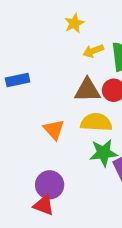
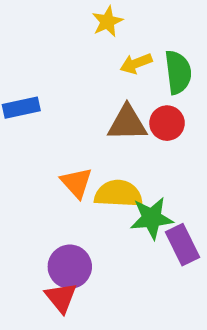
yellow semicircle: (96, 122) -> (118, 194), moved
red triangle: (44, 205) -> (61, 298), turned 30

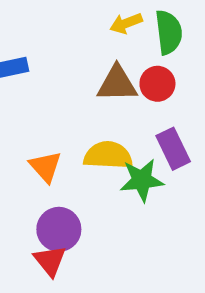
orange triangle: (76, 183) -> (45, 167), moved
purple rectangle: (182, 245) -> (173, 149), moved

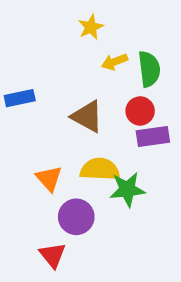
brown triangle: (117, 84) -> (87, 116), moved, turned 30
purple rectangle: (173, 149) -> (153, 137), moved, turned -72
purple circle: (59, 229) -> (76, 217), moved

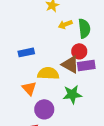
blue rectangle: (20, 98) -> (26, 52), moved
brown triangle: (87, 116) -> (70, 64), moved
yellow semicircle: (100, 169) -> (48, 73), moved

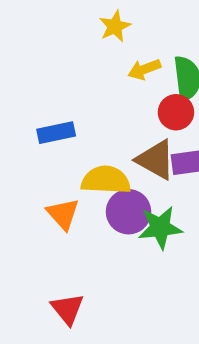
red circle: (79, 51) -> (176, 112), moved
purple circle: (44, 109) -> (128, 212), moved

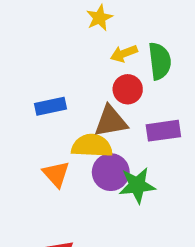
red circle: (176, 112) -> (128, 89), moved
brown triangle: (156, 160) -> (111, 121), moved, turned -39

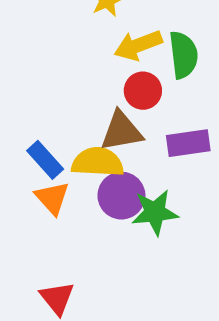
yellow arrow: (124, 54) -> (138, 45), size x1.4
blue rectangle: (50, 106) -> (45, 160), moved, turned 60

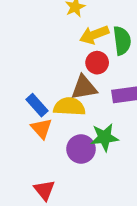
purple circle: (121, 196) -> (81, 149), moved

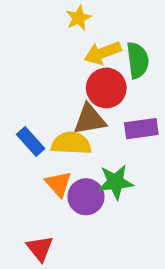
red circle: (97, 63) -> (106, 88), size x1.4
orange triangle: (41, 129) -> (58, 184), moved

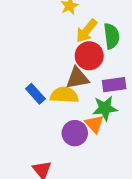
yellow arrow: (103, 53) -> (87, 31), turned -30
green star: (115, 182) -> (105, 108), moved
orange triangle: (58, 184) -> (94, 124), moved

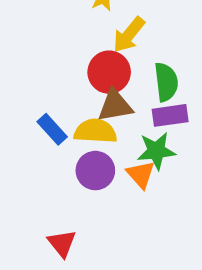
green semicircle: (111, 36) -> (166, 82), moved
red circle: (89, 56) -> (109, 72), moved
purple circle: (75, 133) -> (95, 171), moved

